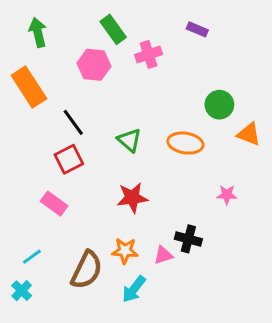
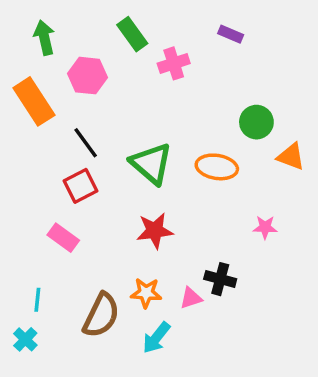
pink hexagon: (94, 65) -> (87, 76), moved
green triangle: (129, 140) -> (151, 163), size x1.5
cyan line: (32, 257) -> (37, 300), turned -48

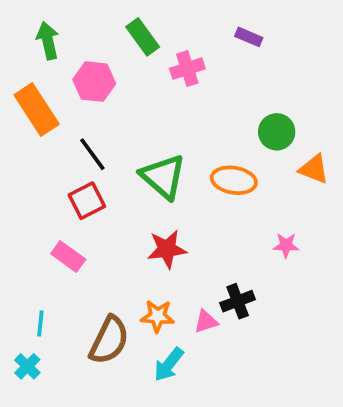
black cross: (220, 279) -> (238, 301), turned -36

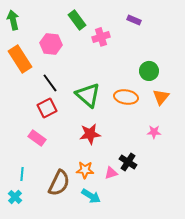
green arrow: (48, 41) -> (13, 20), moved
orange triangle: (314, 169) -> (161, 97), moved, turned 48
black cross: (238, 301) -> (128, 162), turned -36
cyan arrow: (169, 364) -> (91, 196), turned -96

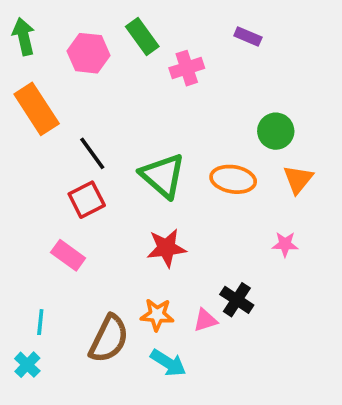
pink hexagon: (51, 44) -> (88, 53), moved

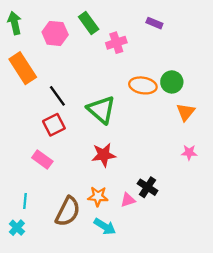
orange ellipse: (233, 179) -> (143, 85), moved
pink star: (285, 244) -> (189, 152), moved

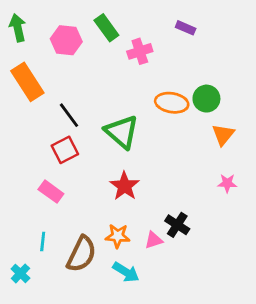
red star: (104, 155) -> (125, 186), turned -30
cyan line: (25, 201) -> (43, 242), moved

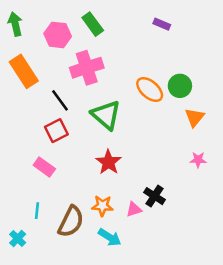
pink cross: (140, 51) -> (87, 68), moved, size x1.5
orange ellipse: (172, 103) -> (150, 89), turned 32

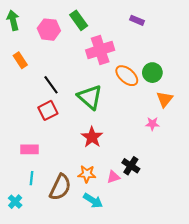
pink cross: (87, 68) -> (100, 50), moved
orange rectangle: (24, 71) -> (20, 60), size x0.6
pink star: (198, 160) -> (152, 124), moved
pink rectangle: (44, 167) -> (29, 149), moved, turned -36

